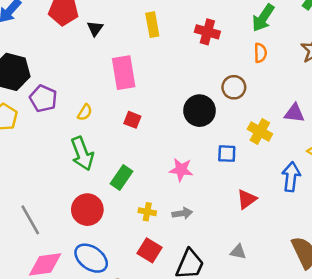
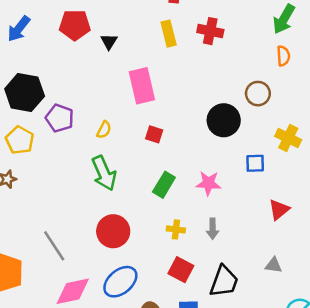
red cross: (207, 32) -> (210, 31), moved
green rectangle: (121, 178) -> (164, 185), moved
gray arrow: (182, 213) -> (213, 229), turned 102
blue ellipse: (91, 258) -> (120, 282), turned -72

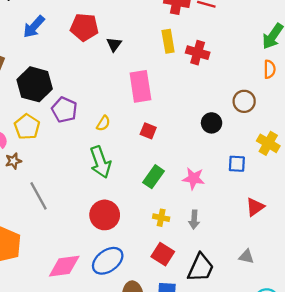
red cross: (210, 31) -> (198, 53), moved
black circle: (224, 120) -> (212, 123), size x0.7
gray line: (54, 246) -> (39, 196), moved

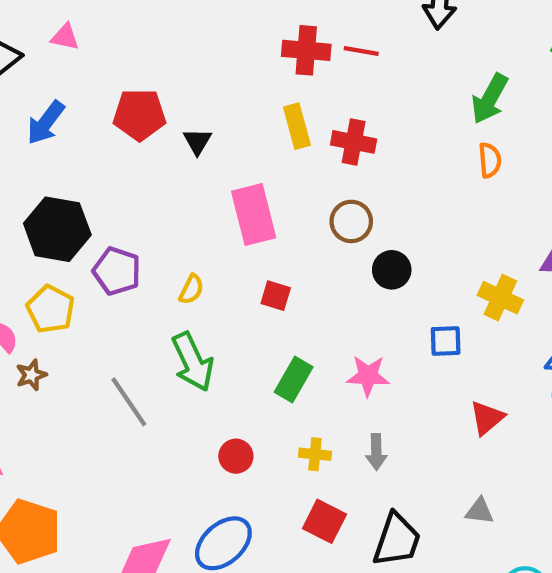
brown circle: (244, 101) -> (351, 221), moved
gray line: (39, 196) -> (129, 402), moved
red circle: (105, 215) -> (236, 456), moved, size x0.6

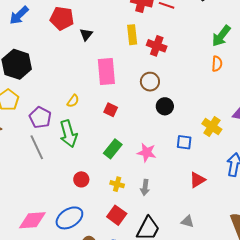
purple pentagon: (117, 271) -> (40, 117), moved

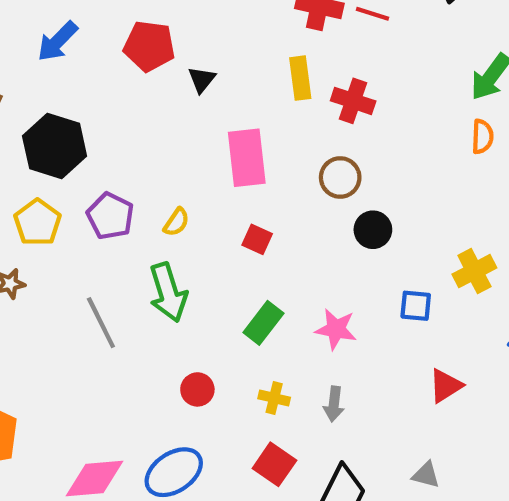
purple pentagon: (40, 117) -> (110, 216), moved
yellow cross: (212, 127) -> (474, 271), turned 30

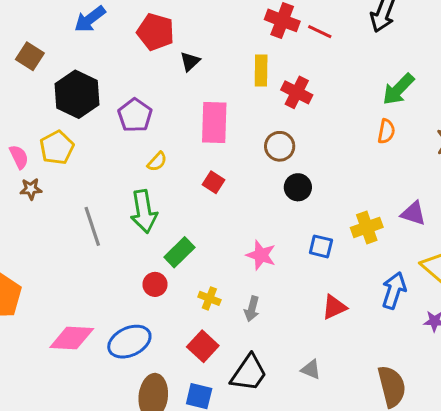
purple pentagon: (110, 216) -> (135, 115), moved
green rectangle: (263, 323) -> (179, 252), moved

